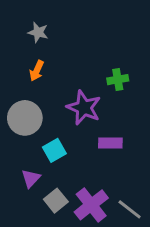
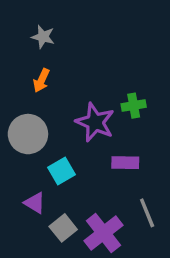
green cross: (118, 80) -> (134, 106), moved
purple triangle: (31, 178) -> (35, 203), turned -42
gray line: (130, 209) -> (147, 213), moved, turned 30

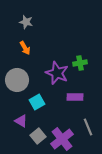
orange arrow: (41, 80) -> (25, 48), turned -56

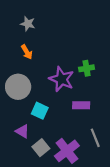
cyan square: (37, 102) -> (40, 111), turned -35

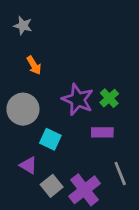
gray star: (28, 24) -> (23, 26), moved
green cross: (87, 68) -> (109, 98), moved, turned -32

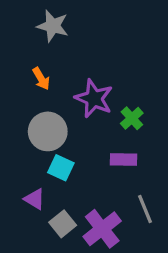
gray star: (23, 26) -> (53, 26), moved, size x1.4
purple star: (78, 100) -> (94, 98), moved
gray circle: (23, 109) -> (48, 131), moved

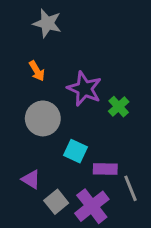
purple rectangle: (124, 159) -> (105, 169), moved
cyan square: (61, 168) -> (76, 151), moved

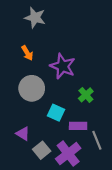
green cross: (119, 107) -> (86, 95), moved

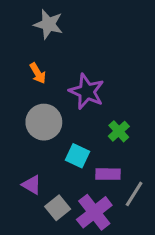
gray line: (97, 140) -> (134, 194), turned 54

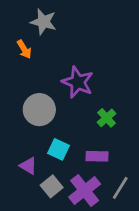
orange arrow: (38, 73) -> (24, 49), moved
cyan square: (78, 156) -> (59, 149), moved
gray line: (134, 194) -> (120, 188), moved

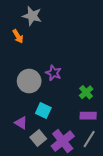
purple star: (78, 82) -> (54, 73), moved, size x0.7
green cross: (107, 118) -> (86, 92), moved
purple rectangle: (97, 156) -> (88, 116), moved

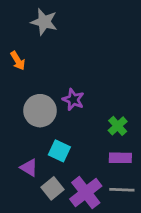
orange arrow: (18, 36) -> (18, 61), moved
gray line: (89, 139) -> (122, 190), turned 60

